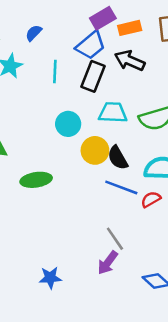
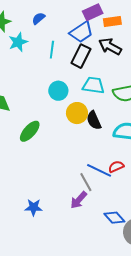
green ellipse: (36, 180) -> (30, 131), turned -45
blue line: (121, 187) -> (99, 170), moved
red semicircle: (151, 199) -> (116, 167), moved

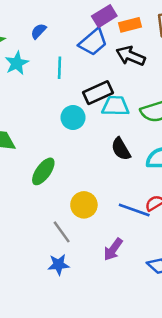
black rectangle: (81, 56) -> (98, 93), moved, turned 45
yellow circle: (77, 113) -> (84, 205), moved
gray line: (86, 182) -> (62, 232), moved

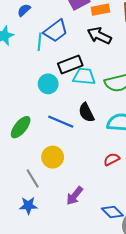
blue trapezoid: (93, 42) -> (56, 31), moved
blue line: (134, 210) -> (61, 122), moved

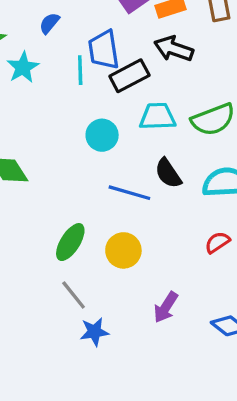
blue trapezoid: (56, 31) -> (104, 50), turned 125
black rectangle: (70, 64) -> (129, 76), moved
green ellipse: (21, 127) -> (70, 242), moved
gray line: (33, 178) -> (74, 295), moved

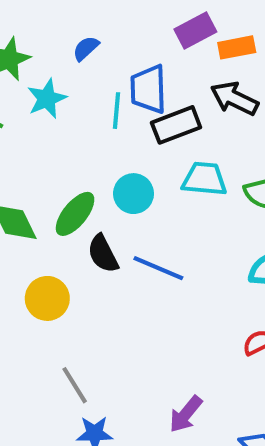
black semicircle: (168, 173) -> (103, 254), moved
green ellipse: (70, 242) -> (75, 214), moved
yellow circle: (123, 250) -> (47, 298), moved

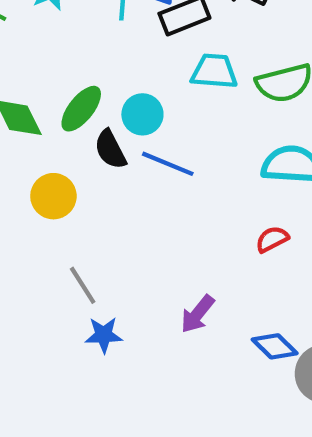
cyan circle: (134, 194) -> (142, 114), moved

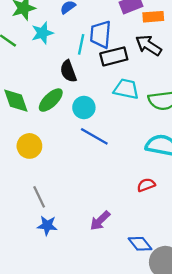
black semicircle: (110, 149) -> (68, 71), moved

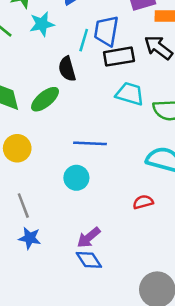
cyan circle: (84, 107) -> (76, 178), moved
blue line: (94, 136) -> (90, 143), turned -32
blue diamond: (140, 244) -> (89, 260), moved

